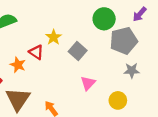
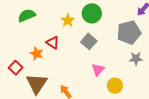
green circle: (104, 19) -> (92, 13), moved
yellow star: (53, 37) -> (68, 20), moved
yellow circle: (118, 100) -> (115, 86), moved

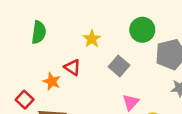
green circle: (92, 13) -> (142, 30), moved
green semicircle: (27, 15) -> (39, 32), turned 120

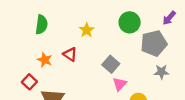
gray square: (119, 66) -> (111, 64), moved
orange star: (52, 82) -> (45, 60), moved

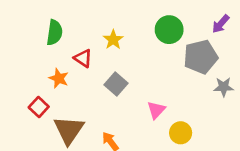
red triangle: (70, 54) -> (83, 58), moved
gray square: (111, 64) -> (116, 84), moved
gray star: (161, 72) -> (224, 87), moved

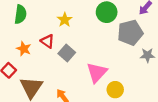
red triangle: (83, 58) -> (47, 41), moved
pink triangle: (156, 110) -> (97, 72), size x1.5

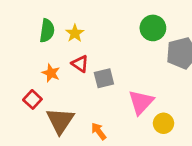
yellow star: (65, 20) -> (75, 33), moved
gray square: (67, 53) -> (104, 78), turned 35

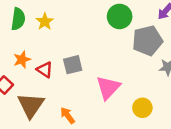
red triangle: (80, 64) -> (45, 70), moved
orange star: (51, 73) -> (22, 60), turned 30
yellow circle: (164, 123) -> (142, 108), moved

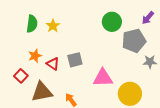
pink triangle: (108, 87) -> (103, 78), turned 45
brown triangle: (31, 105) -> (42, 92), turned 45
yellow circle: (142, 108) -> (130, 94), size x1.5

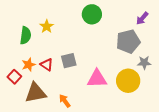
green circle: (112, 22) -> (92, 14), moved
green semicircle: (32, 24) -> (25, 35), moved
orange star: (35, 56) -> (28, 65), moved
yellow circle: (130, 94) -> (128, 81), moved

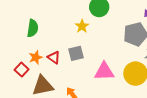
yellow star: (47, 26) -> (82, 26), moved

